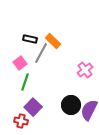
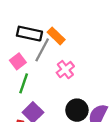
black rectangle: (30, 39) -> (29, 34), size x1.5
pink cross: (85, 70) -> (65, 70), moved

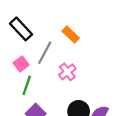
black rectangle: (29, 34) -> (21, 29), moved, turned 35
orange rectangle: (56, 36) -> (71, 35), moved

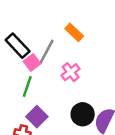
black rectangle: (21, 29) -> (18, 46), moved
pink square: (21, 64) -> (32, 62), moved

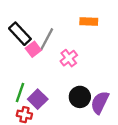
orange rectangle: (74, 32) -> (89, 22), moved, turned -42
green line: (27, 87) -> (20, 92), moved

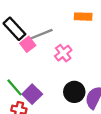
gray line: (47, 39) -> (41, 34), turned 40
green line: (20, 92) -> (14, 87), turned -60

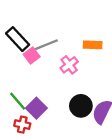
orange rectangle: (83, 17) -> (93, 45), moved

